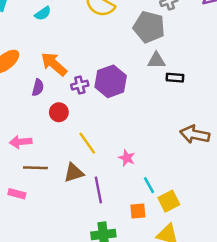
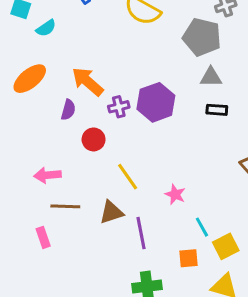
cyan semicircle: (43, 13) -> (46, 28), moved
black rectangle: (175, 78) -> (217, 110), moved
pink rectangle: (17, 194) -> (43, 237), turned 56

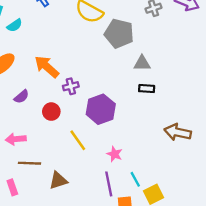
gray pentagon: (202, 37) -> (119, 33), moved
purple hexagon: (156, 102) -> (101, 109), moved
purple semicircle: (68, 110) -> (21, 97), moved, turned 35
brown triangle: (111, 212) -> (58, 180), moved
purple line: (141, 233) -> (109, 184), moved

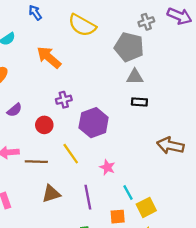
gray pentagon: (119, 33) -> (129, 47), moved
orange arrow: (47, 67) -> (49, 57), moved
brown line: (30, 163) -> (36, 162), moved
purple line: (109, 184) -> (88, 197), moved

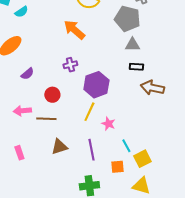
orange arrow: (49, 57) -> (74, 30), moved
red circle: (44, 125) -> (52, 95), moved
brown arrow: (170, 146) -> (152, 88), moved
yellow line: (71, 154) -> (89, 112), moved, turned 60

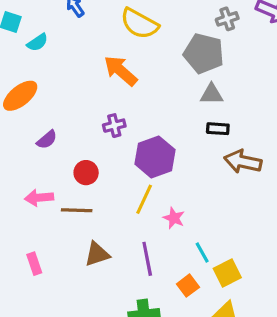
orange square: (117, 167) -> (188, 286), turned -32

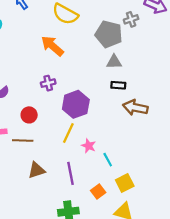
gray cross: (227, 19) -> (131, 19), moved
cyan line: (202, 253) -> (108, 160), moved

